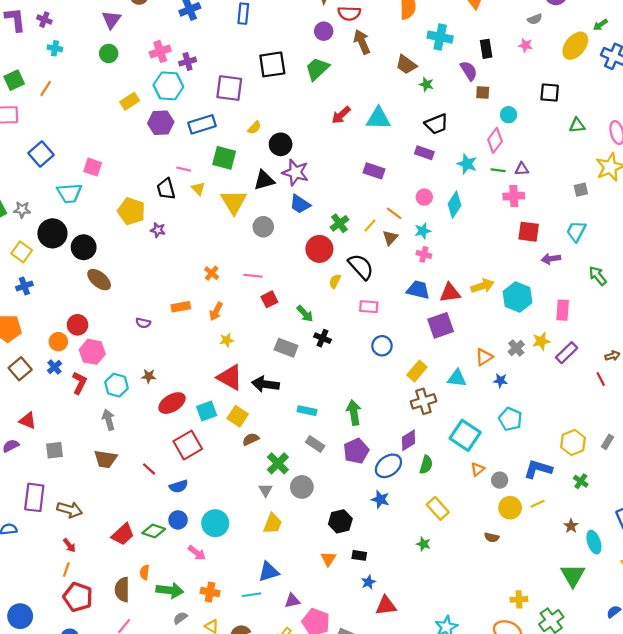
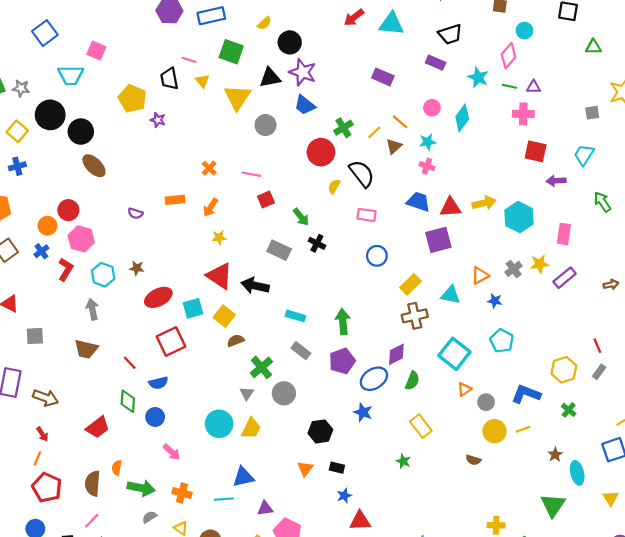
red line: (601, 379) -> (597, 346), moved
cyan circle: (215, 523) -> (219, 424), moved
green diamond: (154, 531) -> (128, 401), moved, turned 70

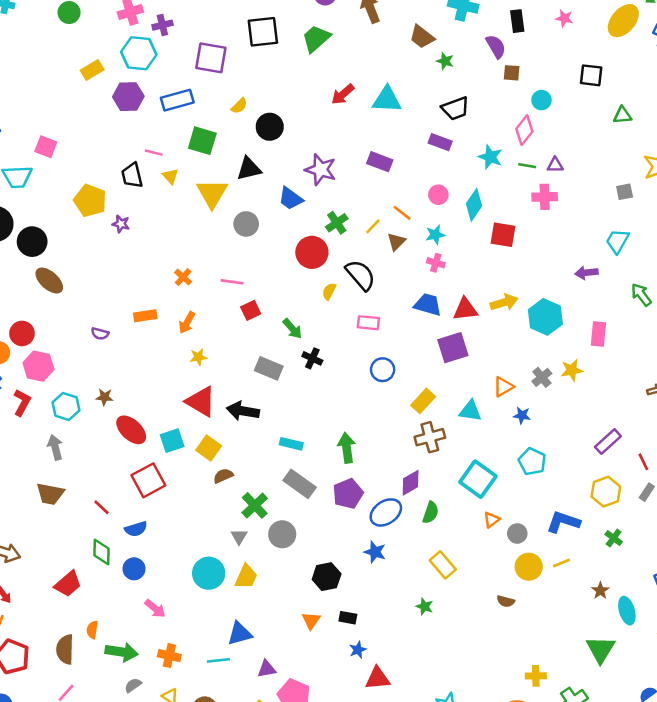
purple star: (303, 72) -> (321, 170), moved
red square: (536, 151) -> (503, 235), moved
purple rectangle: (565, 278) -> (608, 442), moved
red ellipse: (158, 297) -> (131, 430), turned 72
gray rectangle: (301, 351) -> (300, 484), size x1.4

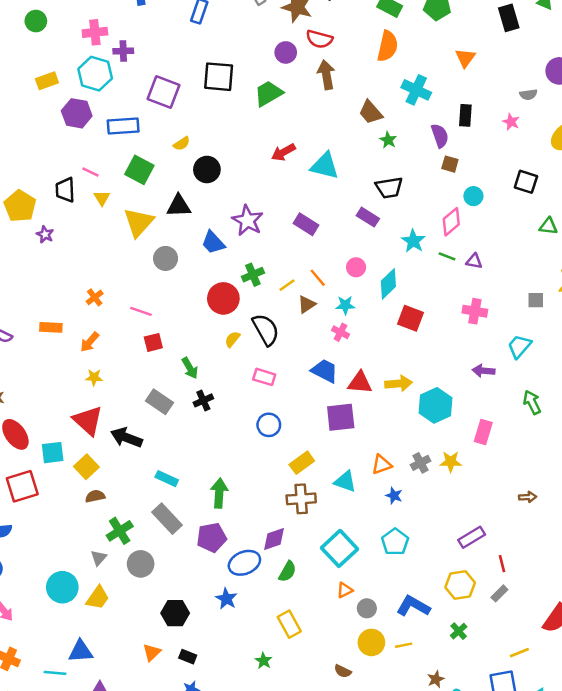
pink cross: (545, 197) -> (475, 311), moved
black cross: (312, 358) -> (203, 400), turned 30

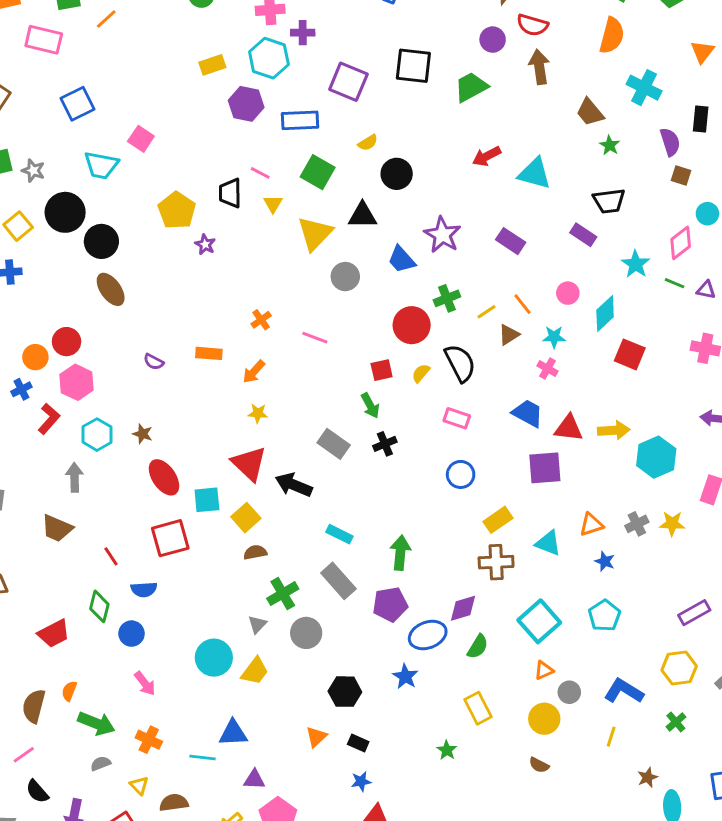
red square: (153, 342) -> (382, 370), moved
yellow circle: (371, 642) -> (544, 719), moved
yellow line: (404, 645) -> (611, 737), turned -63

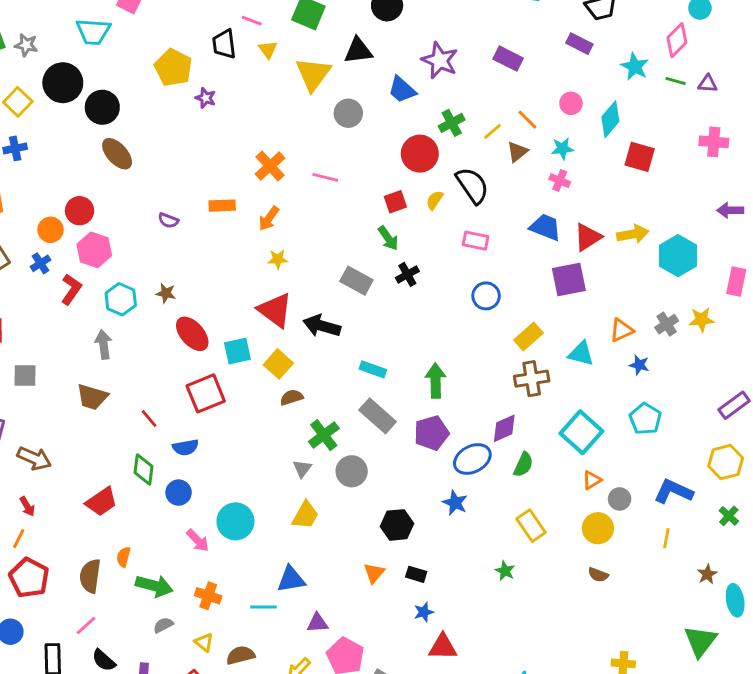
orange cross: (261, 320) -> (270, 166), size x1.5
red triangle: (569, 428) -> (588, 237), turned -32
cyan circle: (214, 658) -> (235, 521), moved

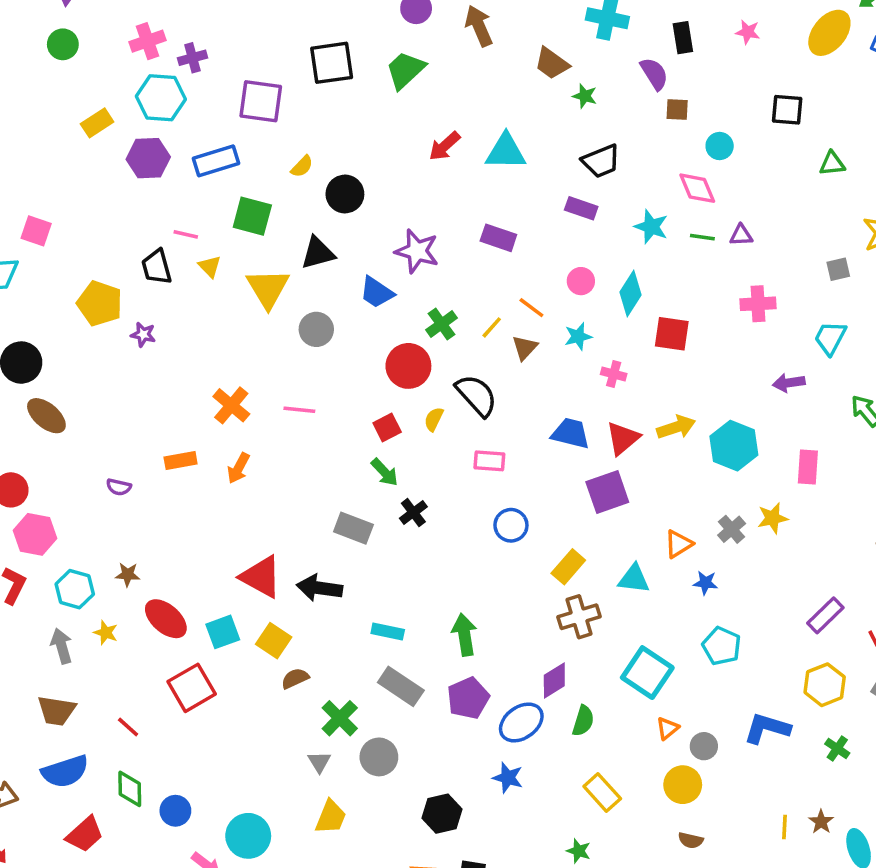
pink diamond: (677, 40) -> (697, 188), turned -60
pink cross: (560, 181) -> (614, 374), moved
yellow star: (278, 259) -> (106, 633), moved, turned 30
blue semicircle: (186, 447) -> (65, 771), moved, size x1.5
yellow line: (666, 538) -> (785, 827), moved

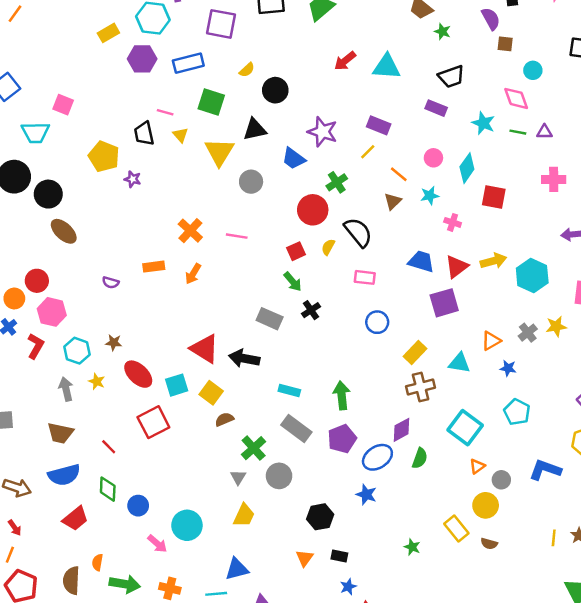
yellow line: (492, 327) -> (368, 152), moved
yellow rectangle: (602, 793) -> (456, 529), moved

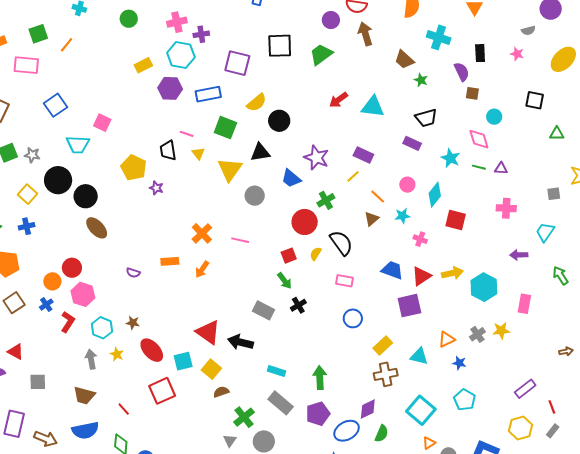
yellow semicircle: (247, 70) -> (257, 103), size x1.5

